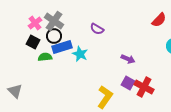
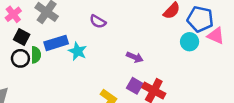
pink cross: (35, 23) -> (13, 14), moved
black circle: (54, 36) -> (20, 58), moved
green semicircle: (45, 57) -> (36, 55), turned 96

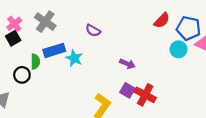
black square: (22, 37) -> (13, 38), moved, turned 32
black circle: (20, 58) -> (22, 75), moved

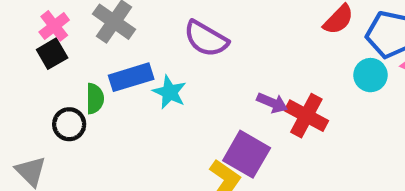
purple semicircle: (93, 30) -> (206, 39), size x1.5
purple square: (127, 90) -> (247, 154), moved, size x1.5
red cross: (145, 95) -> (306, 116), moved

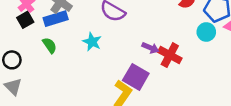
blue rectangle: (131, 77) -> (56, 19), moved
green semicircle: (95, 99) -> (50, 45), turned -35
black circle: (69, 124) -> (12, 60), moved

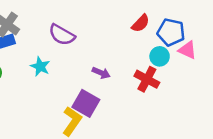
red cross: (170, 55) -> (147, 79), moved

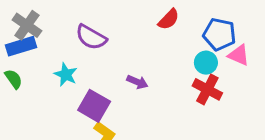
red semicircle: (141, 23) -> (169, 19), moved
red cross: (147, 79) -> (207, 89), moved
purple square: (86, 103) -> (94, 106), moved

